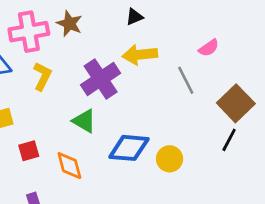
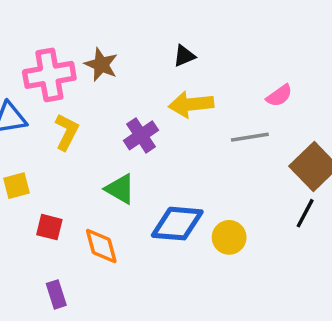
purple cross: (101, 79) -> (141, 135), size x0.7
gray line: (186, 80) -> (250, 137), turned -72
red square: (29, 151) -> (49, 227), turned 30

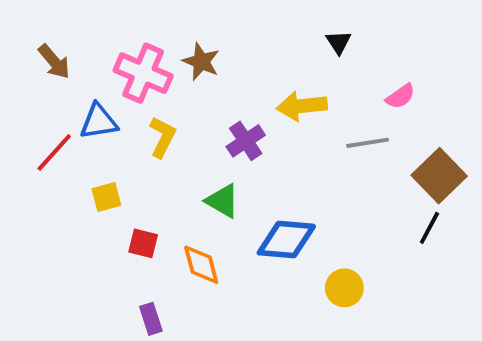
black triangle: (184, 56) -> (339, 42), moved, turned -40
pink cross: (49, 75) -> (143, 73), turned 33
yellow circle: (229, 237) -> (344, 288), moved

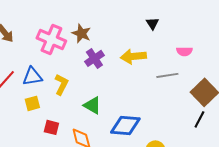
pink semicircle: (400, 96) -> (184, 51), turned 35
blue triangle: (99, 122) -> (32, 76), moved
yellow L-shape: (162, 137) -> (61, 84), moved
purple cross: (246, 141) -> (94, 58), moved

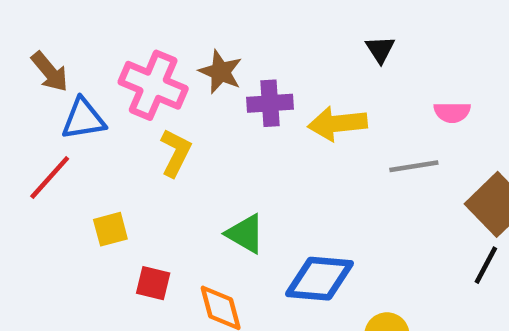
purple cross: (94, 58) -> (270, 103), moved, turned 30
blue triangle: (32, 76) -> (83, 119), moved
yellow L-shape: (61, 84) -> (176, 153), moved

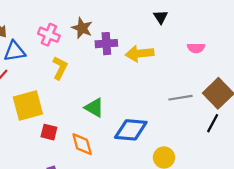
pink cross: (153, 85) -> (49, 35), size x0.7
gray line: (414, 166) -> (181, 98), moved
yellow square: (110, 229) -> (28, 105), size x1.8

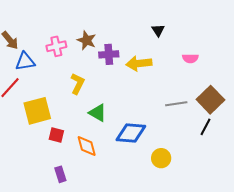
pink cross: (49, 35) -> (56, 46), turned -36
yellow L-shape: (60, 68) -> (78, 84), moved

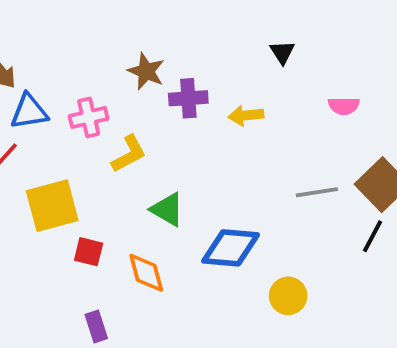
pink cross: (56, 46) -> (89, 117), moved
yellow arrow: (139, 63) -> (246, 115), size x0.7
yellow L-shape: (78, 84) -> (129, 154), turned 35

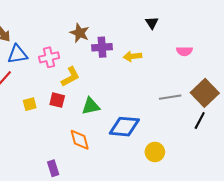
yellow square: (52, 206) -> (30, 104), size x0.5
green triangle: (167, 209) -> (91, 106), turned -42
red square: (89, 252) -> (57, 100), moved

